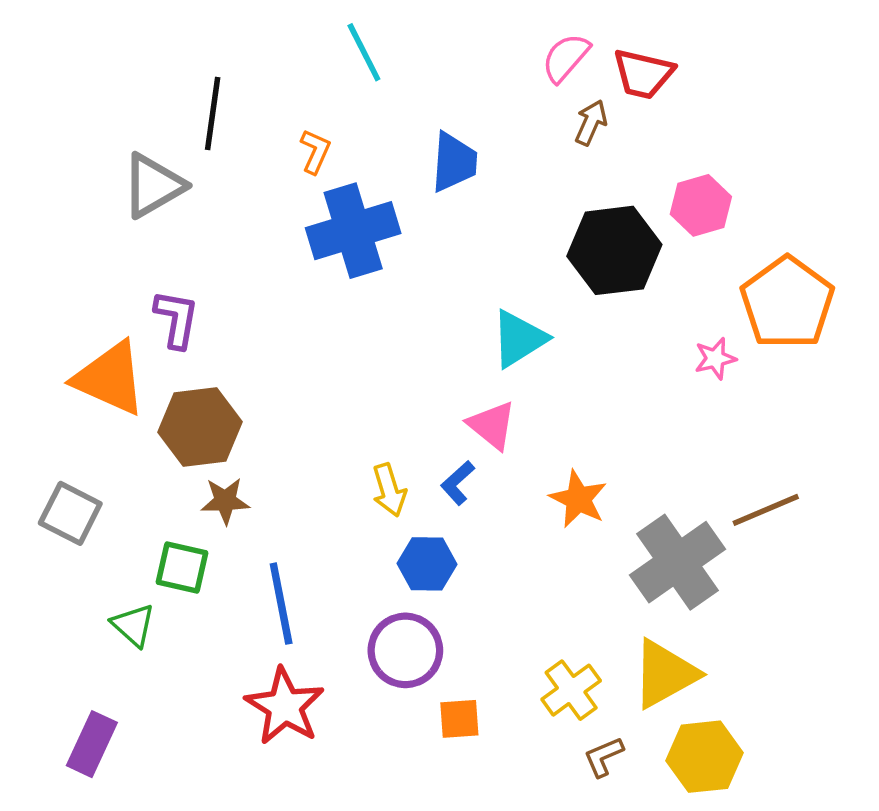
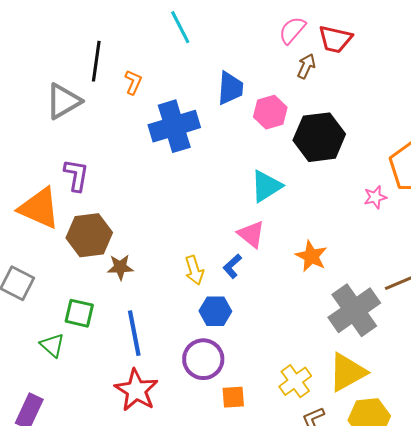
orange L-shape: (315, 151) -> (133, 82), moved
pink hexagon: (701, 205) -> (270, 112), moved
orange star: (578, 499) -> (311, 256), moved
brown star: (225, 501) -> (120, 267), moved

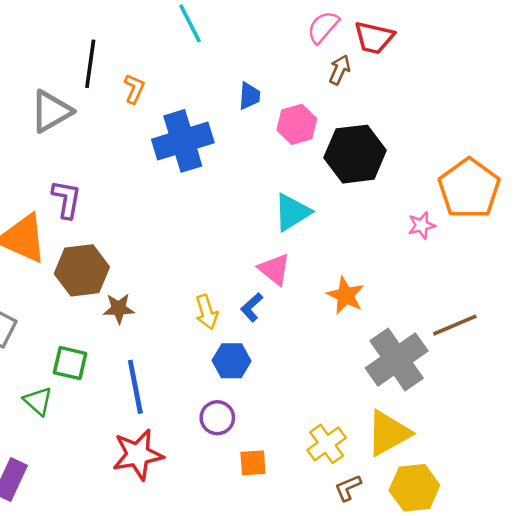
blue trapezoid: (230, 88) -> (249, 96), size x0.7
purple circle: (203, 359) -> (217, 418), size x0.7
red star: (136, 390) -> (138, 455), turned 30

